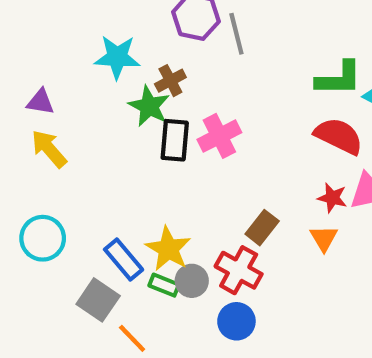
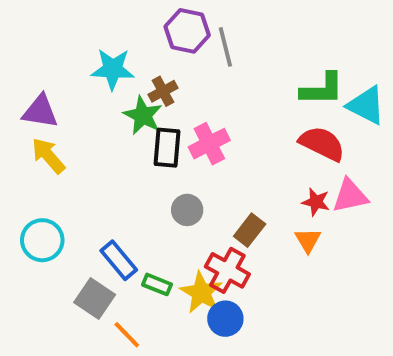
purple triangle: (40, 102) -> (40, 111), size x1.4
yellow star: (168, 249) -> (201, 292), moved
gray circle: (192, 281) -> (187, 210), moved

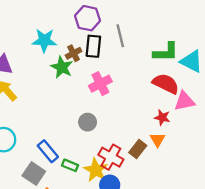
gray line: (225, 47) -> (120, 36), moved
black rectangle: (167, 148) -> (93, 46), moved
pink triangle: (350, 196) -> (184, 101), moved
brown rectangle: (250, 230) -> (138, 149), moved

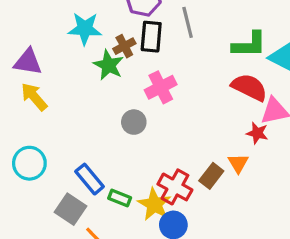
red star: (162, 117) -> (257, 133), moved
gray circle: (88, 122) -> (134, 122), moved

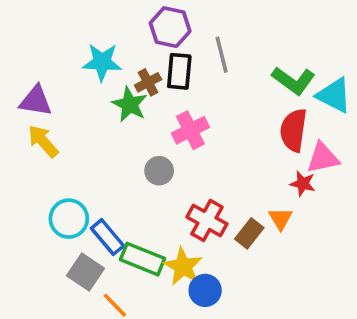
green L-shape: (249, 45) -> (293, 81), turned 36
red semicircle: (249, 87) -> (293, 130), turned -108
cyan circle: (29, 163) -> (69, 219), moved
red cross: (175, 187) -> (207, 220), moved
green rectangle: (120, 198) -> (142, 259), size x1.6

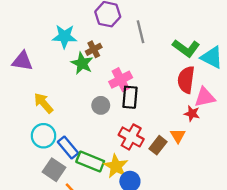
black rectangle: (179, 71) -> (130, 97), moved
yellow arrow: (43, 141) -> (43, 103), moved

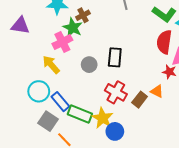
pink cross: (121, 80) -> (62, 42), moved
yellow arrow: (43, 103) -> (51, 65), moved
orange triangle: (178, 136) -> (157, 91), turned -32

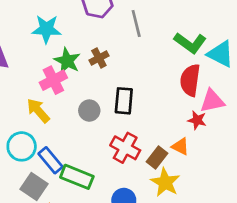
brown cross: (83, 15) -> (99, 58), moved
yellow star: (102, 118) -> (165, 182), moved

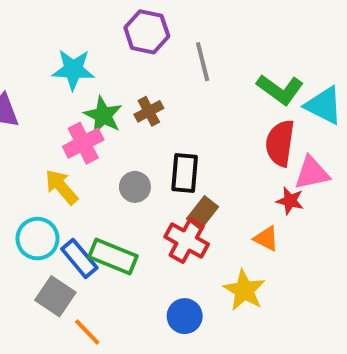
brown rectangle: (157, 157) -> (203, 213), moved
green rectangle: (77, 177) -> (113, 256), moved

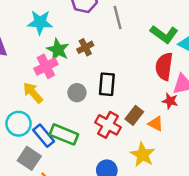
brown rectangle: (203, 213) -> (134, 115), moved

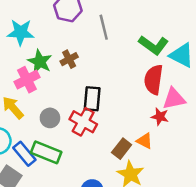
gray circle: (77, 93) -> (50, 118), moved
brown rectangle: (134, 115) -> (122, 149), moved
red cross: (108, 125) -> (83, 122), moved

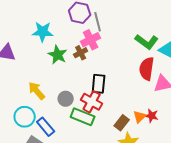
gray line: (104, 27) -> (98, 22), moved
pink cross: (27, 80) -> (91, 40), moved
red star: (160, 117) -> (152, 116), moved
orange triangle: (145, 141) -> (140, 117), turned 48
green rectangle: (46, 152) -> (83, 117), moved

